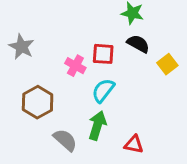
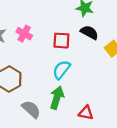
pink cross: (75, 66) -> (24, 34), moved

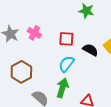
black semicircle: (89, 32) -> (90, 50), moved

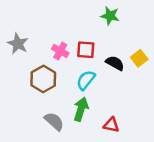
pink cross: (34, 33) -> (60, 51), moved
brown hexagon: (21, 72) -> (43, 79), moved

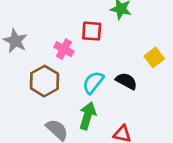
red square: (86, 50) -> (92, 31), moved
black semicircle: (115, 63) -> (126, 81), moved

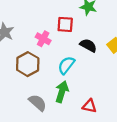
black semicircle: (126, 81) -> (88, 45), moved

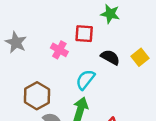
brown hexagon: (28, 64) -> (37, 96), moved

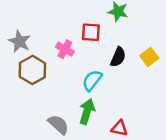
black semicircle: (110, 57) -> (118, 57), turned 84
brown hexagon: (37, 96) -> (32, 70), moved

